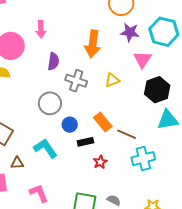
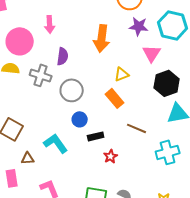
gray cross: (76, 81) -> (41, 75), moved
gray circle: (50, 103) -> (72, 90), moved
orange rectangle: (103, 122) -> (115, 98), moved
cyan cross: (143, 159) -> (168, 152), moved

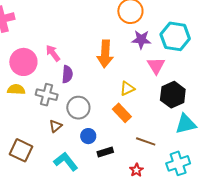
pink arrow: (50, 24) -> (53, 53), moved, turned 150
red star: (111, 156) -> (136, 170), moved
brown triangle: (28, 158) -> (56, 126), moved, turned -32

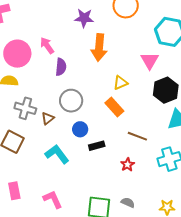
purple star: (141, 40) -> (84, 18), moved
gray cross: (47, 95) -> (25, 108), moved

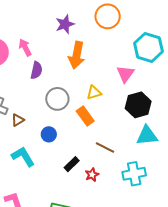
purple star: (84, 18) -> (65, 24), turned -30
gray circle: (71, 101) -> (57, 99), moved
black rectangle: (97, 146) -> (72, 164), moved, turned -35

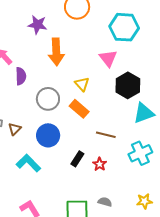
purple star: (65, 24) -> (37, 25), turned -30
yellow triangle: (94, 93) -> (82, 84), turned -42
blue circle: (49, 134) -> (48, 135), size x1.5

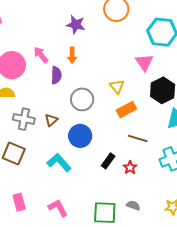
orange arrow: (56, 52) -> (72, 55), moved, size x0.6
orange rectangle: (79, 109) -> (126, 110), moved, turned -72
brown triangle: (15, 129) -> (51, 120), moved

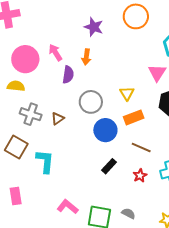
blue circle: (80, 136) -> (105, 130), moved
cyan L-shape: (59, 162) -> (45, 161), moved, turned 40
red star: (130, 168) -> (140, 176), moved
pink L-shape: (58, 208) -> (68, 207), moved, turned -30

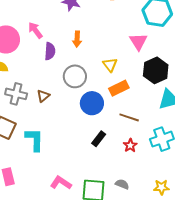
orange arrow: (86, 57) -> (77, 39), moved

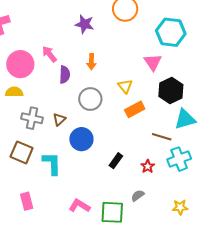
blue circle: (92, 103) -> (81, 139), moved
brown line: (129, 117) -> (162, 137), moved
gray semicircle: (122, 184) -> (138, 196), moved, turned -56

